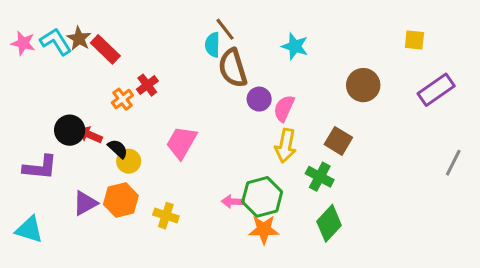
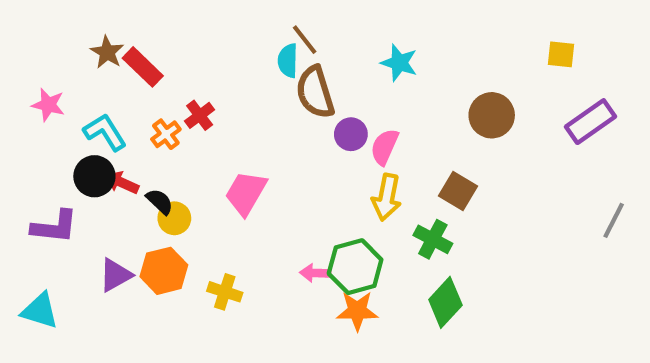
cyan L-shape: (56, 42) -> (105, 132), moved
pink star: (23, 43) -> (48, 105), moved

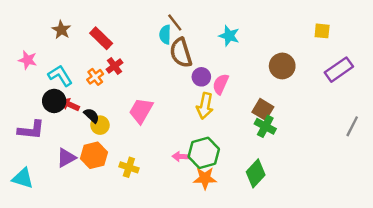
red rectangle: (143, 67) -> (101, 38), moved
yellow arrow: (387, 197) -> (205, 106), moved
green cross: (433, 239) -> (265, 126), moved

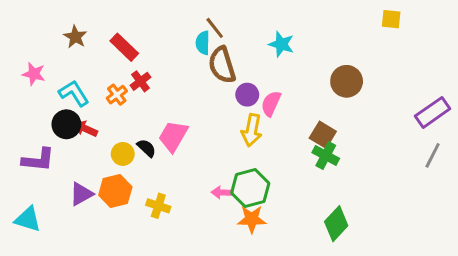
yellow square: (322, 31) -> (391, 19), moved
purple rectangle: (339, 70) -> (433, 112), moved
black semicircle: (92, 115) -> (146, 148), moved
green diamond: (256, 173) -> (336, 224), moved

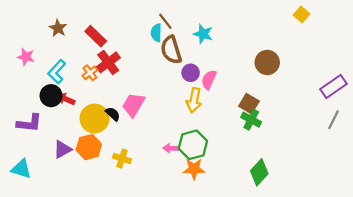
yellow square: (391, 19) -> (302, 14), turned 35
cyan star: (281, 44) -> (203, 34), moved
red cross: (141, 81) -> (108, 62), size x1.5
cyan L-shape: (74, 93) -> (57, 72), turned -105
yellow circle: (123, 154) -> (95, 119), size x1.6

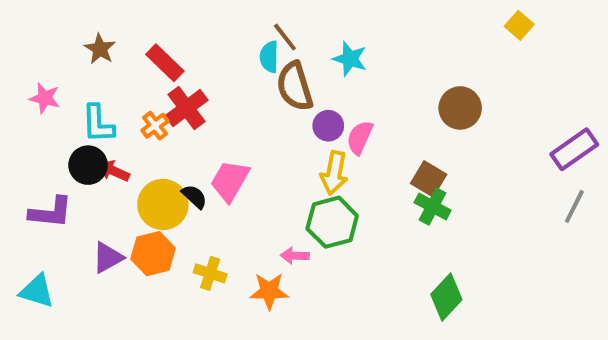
cyan L-shape: (57, 72) -> (98, 124), turned -45
green hexagon: (193, 145) -> (332, 222), moved
orange star: (194, 169) -> (269, 291), moved

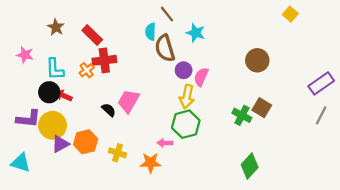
brown line: (285, 37) -> (167, 14), moved
red cross: (186, 108) -> (104, 60), turned 30
brown square: (429, 179) -> (262, 108), moved
yellow circle: (163, 204) -> (53, 125), moved

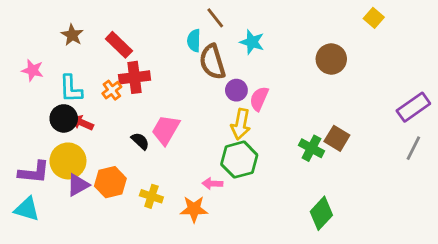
brown circle: (257, 60) -> (331, 59), moved
purple L-shape: (28, 119) -> (34, 172), moved

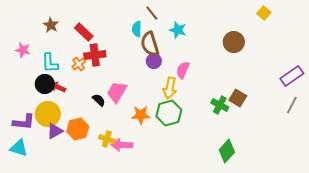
purple circle: (236, 90) -> (154, 61), moved
pink arrow: (212, 184) -> (122, 145), moved, size x1.5
orange star: (194, 209) -> (141, 115), moved

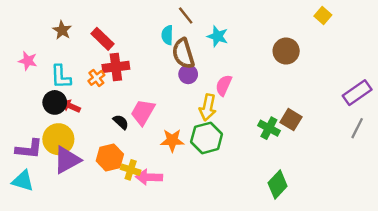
orange hexagon: (78, 129) -> (110, 158), moved
purple triangle: (55, 131) -> (67, 160), size x1.4

